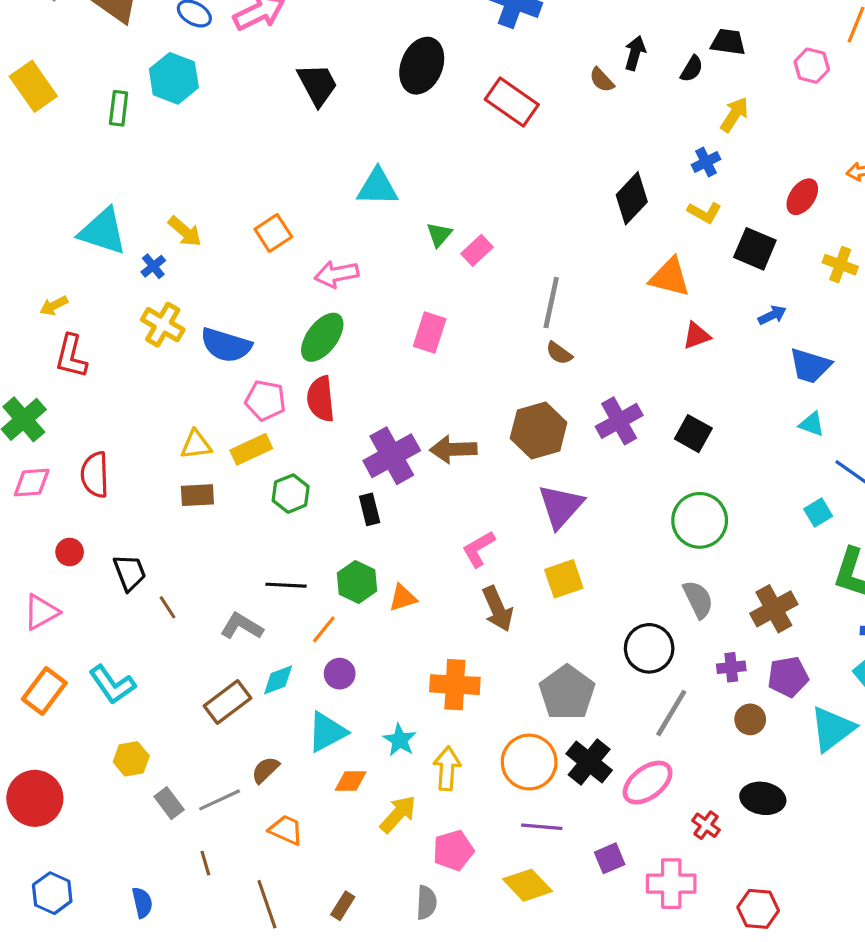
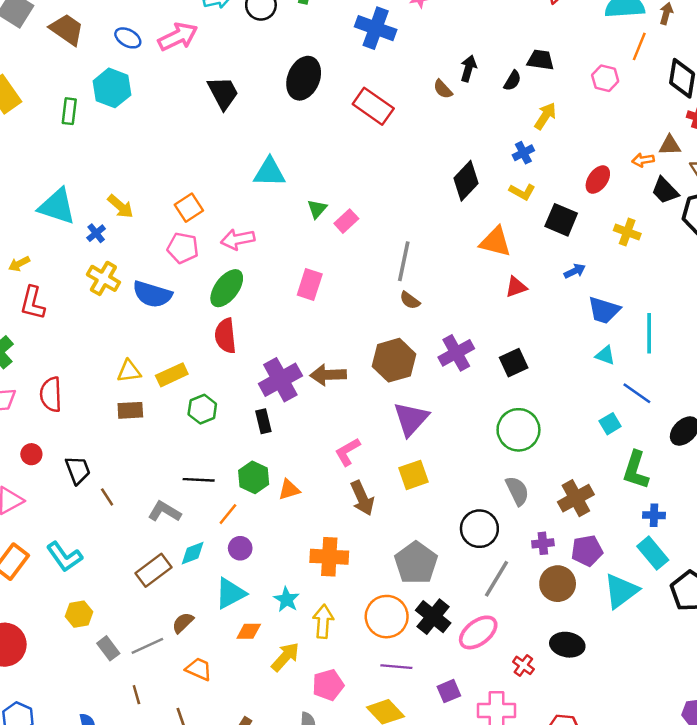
pink pentagon: (265, 400) -> (183, 248), moved
black square: (693, 434) -> (514, 363), turned 36
brown circle: (750, 719) -> (558, 584), size x1.5

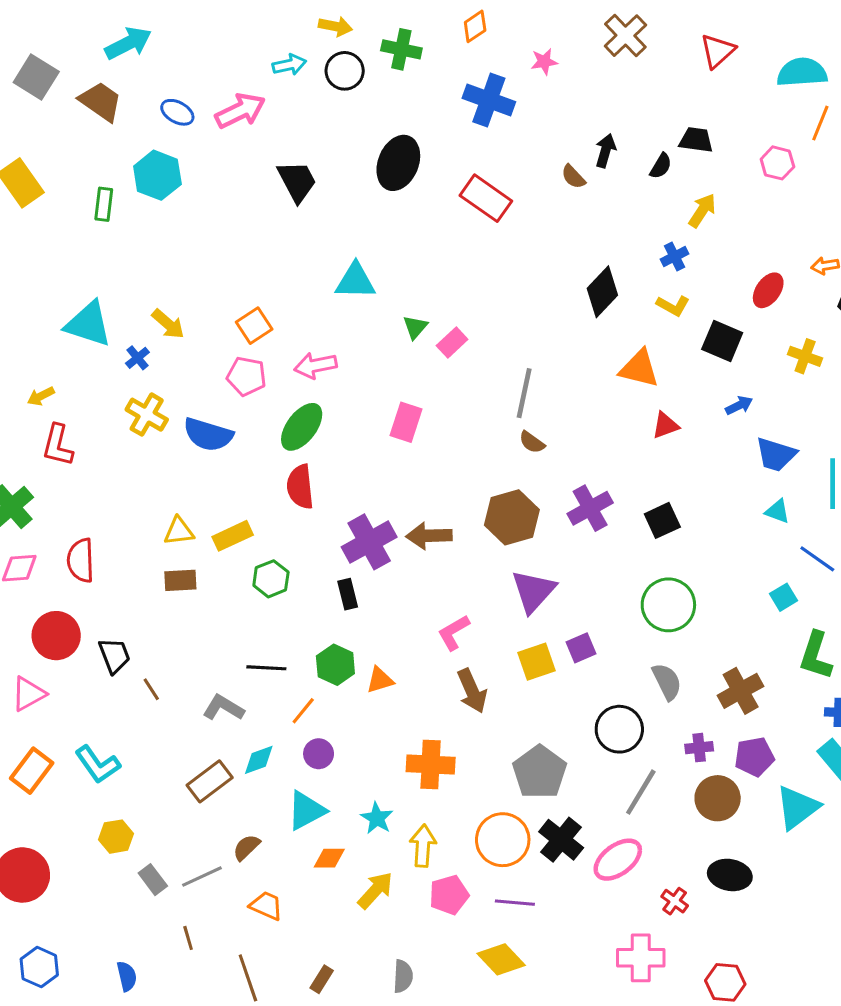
red circle: (31, 454) -> (56, 636), size x1.8
pink pentagon: (328, 685) -> (449, 895), moved
purple square: (449, 691) -> (581, 648), moved

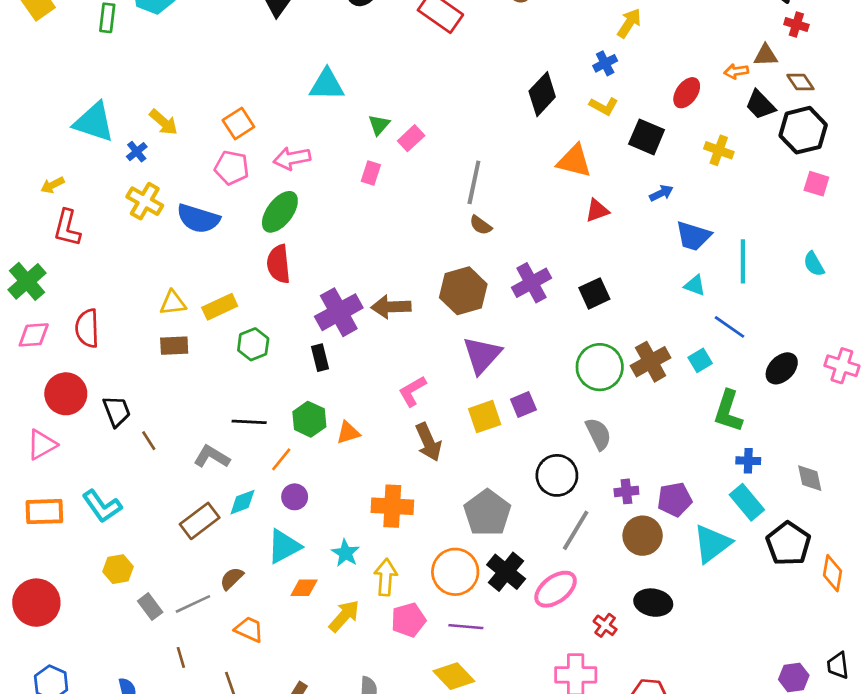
pink rectangle: (406, 422) -> (371, 173), moved, size x0.7
brown cross: (741, 691) -> (651, 362), moved
orange rectangle: (32, 771) -> (44, 512), turned 51

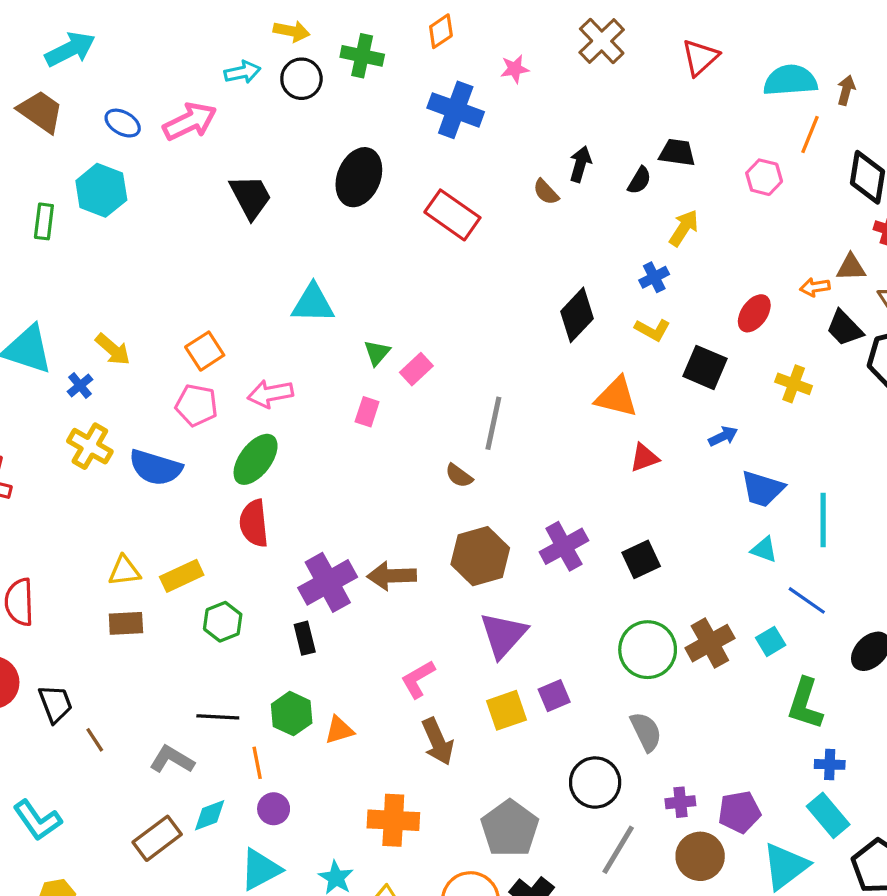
brown semicircle: (481, 225) -> (459, 476), moved
orange line: (281, 459) -> (257, 763), turned -50

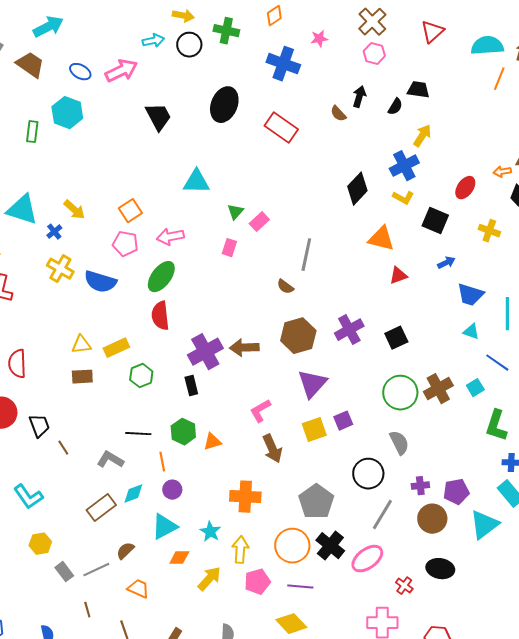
pink hexagon: (764, 177) -> (374, 54), moved
blue cross: (654, 277) -> (404, 166), size x1.6

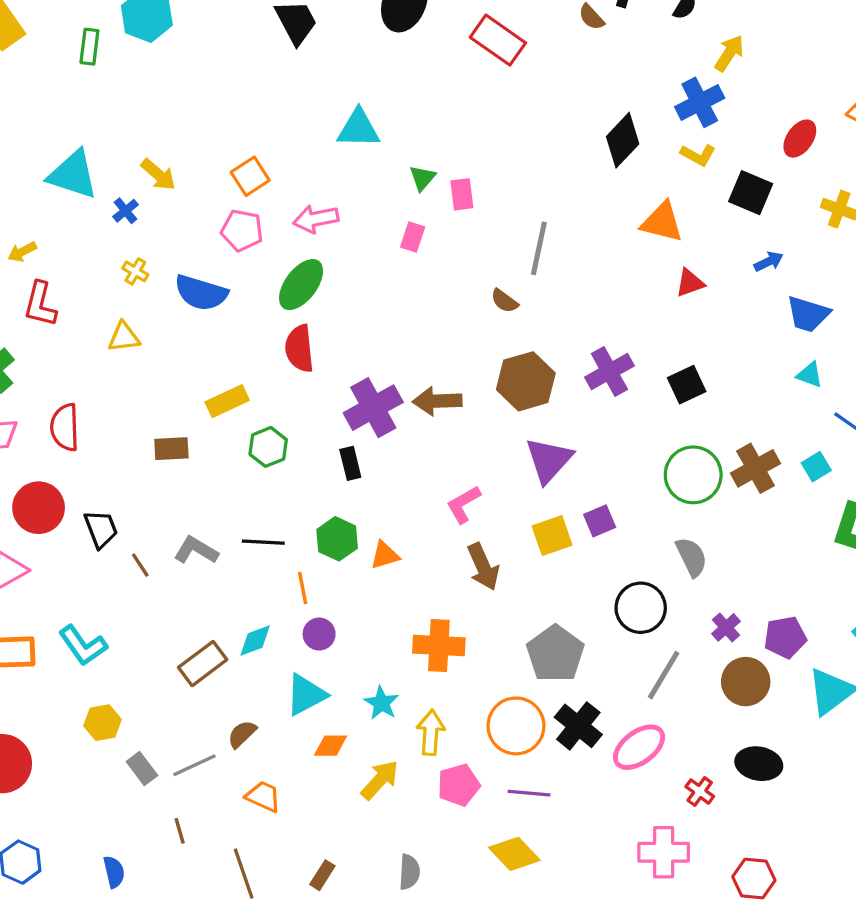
pink rectangle: (259, 222) -> (462, 194), turned -54
yellow cross: (60, 269) -> (135, 271), size x0.6
yellow triangle: (81, 345) -> (124, 337), moved
gray L-shape: (110, 460) -> (196, 550), moved
purple cross: (420, 486) -> (726, 627), turned -36

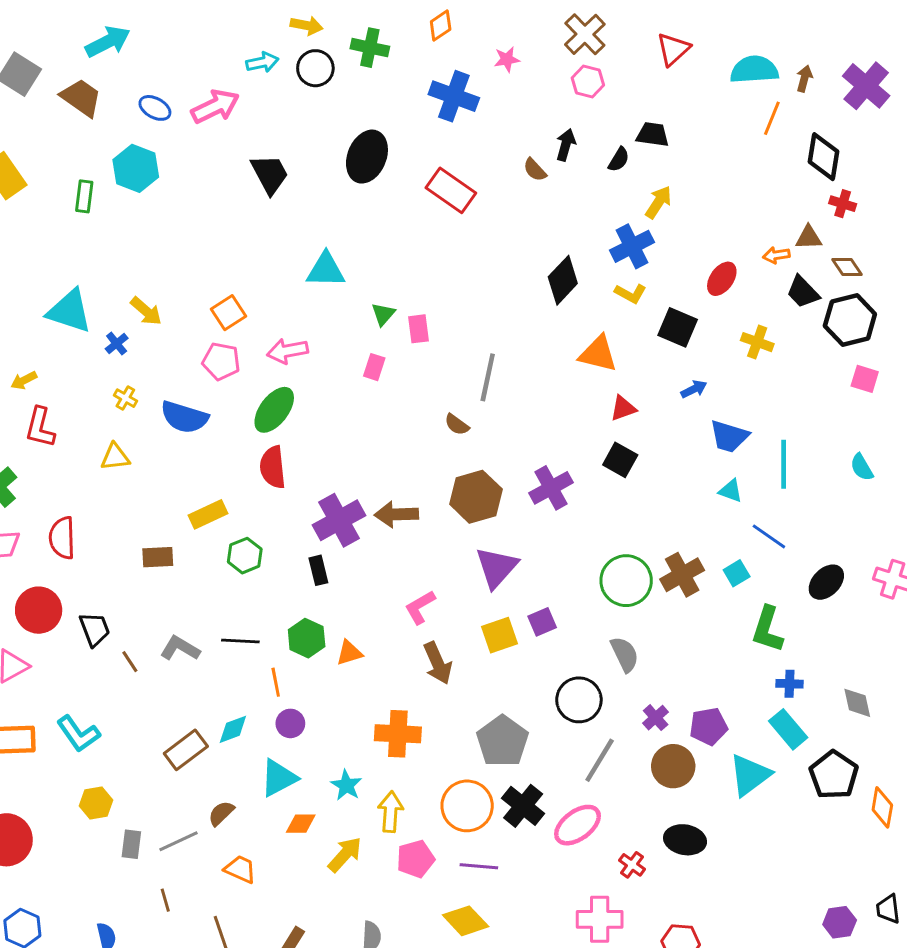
black square: (687, 385) -> (620, 460), moved, turned -36
gray rectangle: (142, 769) -> (131, 844), turned 44

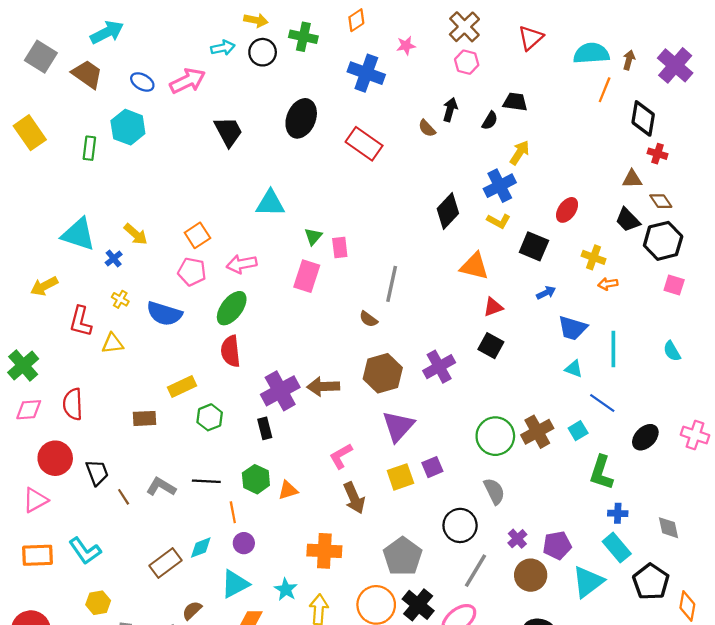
orange arrow: (776, 255) -> (608, 284), moved
pink rectangle: (374, 367) -> (307, 276), size x1.6
yellow arrow: (24, 380) -> (44, 286), size x1.4
red L-shape: (40, 427) -> (81, 321), moved

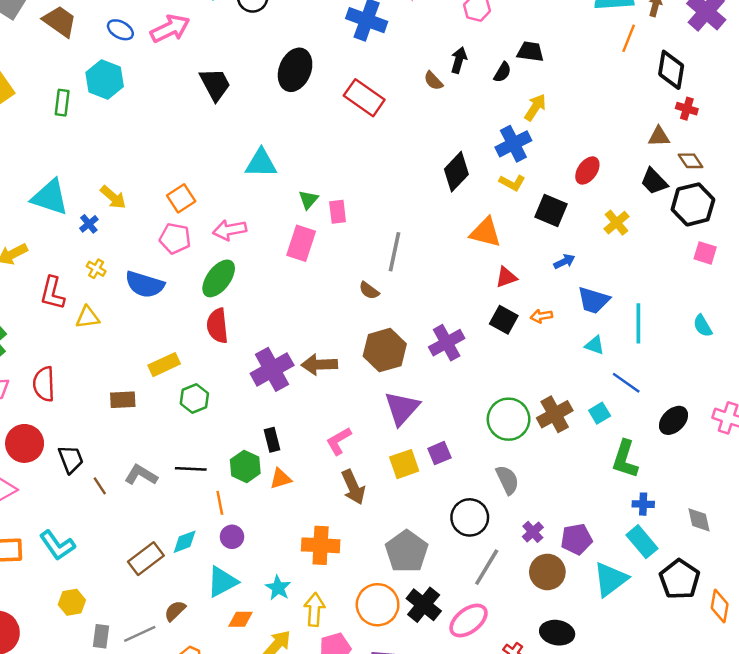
yellow cross: (594, 257) -> (617, 223), turned 30
orange arrow: (608, 284) -> (541, 316), moved
black rectangle: (265, 428) -> (272, 440), moved

